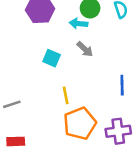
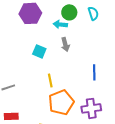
gray arrow: (85, 49) -> (65, 44), turned 32

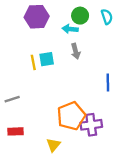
cyan square: (39, 51) -> (47, 59), turned -32
yellow line: (50, 80) -> (33, 62), moved
purple cross: (91, 108) -> (91, 125), moved

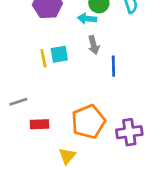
blue line: (108, 82) -> (113, 66), moved
purple cross: (91, 125) -> (129, 132), moved
red rectangle: (15, 131) -> (39, 124), moved

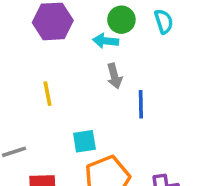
cyan square: (59, 54) -> (84, 141), moved

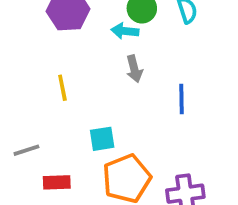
blue line: (141, 104) -> (182, 99), moved

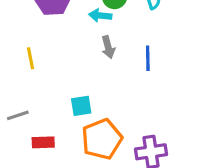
yellow line: (62, 88) -> (30, 58), moved
blue line: (182, 99) -> (148, 58), moved

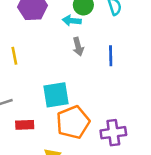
cyan square: (81, 106) -> (56, 95), size x1.5

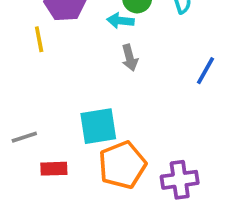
yellow line: (14, 56) -> (39, 39), moved
blue line: (111, 56) -> (206, 71), moved, turned 30

